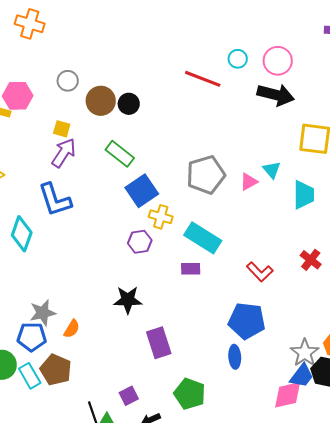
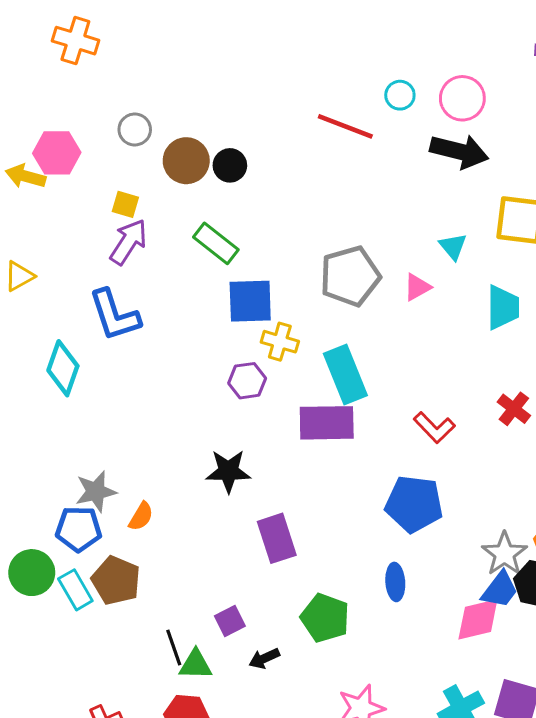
cyan triangle: (272, 170) -> (453, 247), moved
blue square: (142, 191) -> (250, 301), turned 32
cyan rectangle: (203, 238) -> (345, 374), turned 36
purple rectangle: (191, 269) -> (327, 423), size x1.8
blue ellipse: (235, 357) -> (395, 582), moved

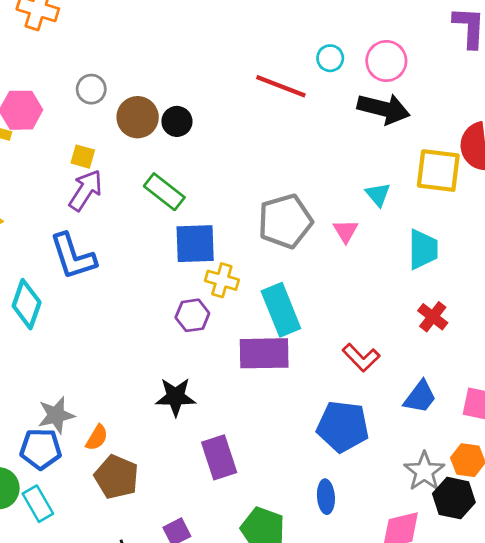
pink triangle: (417, 287) -> (346, 231), turned -32
red cross: (514, 409) -> (433, 317), moved
brown pentagon: (116, 580) -> (117, 477), moved
blue trapezoid: (500, 590) -> (420, 397), moved

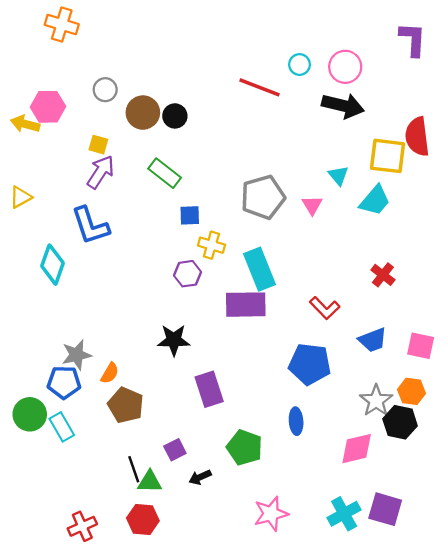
blue square: (195, 244) -> (190, 215), size x0.6
cyan trapezoid: (423, 249) -> (375, 201), moved, turned 40
blue trapezoid: (420, 397) -> (373, 340), turned 32

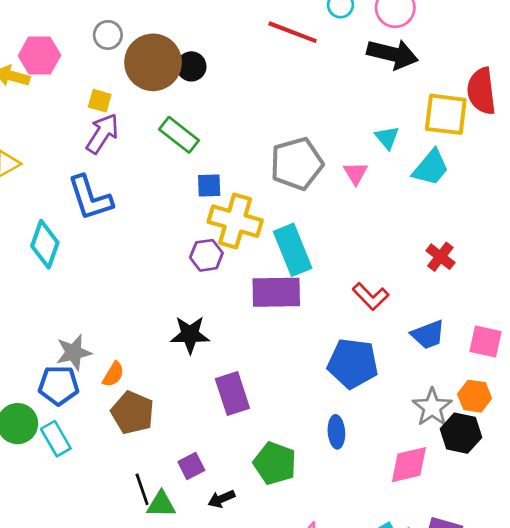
brown circle: (143, 113) -> (153, 62), size x1.4
yellow cross: (211, 245) -> (235, 221), size x1.6

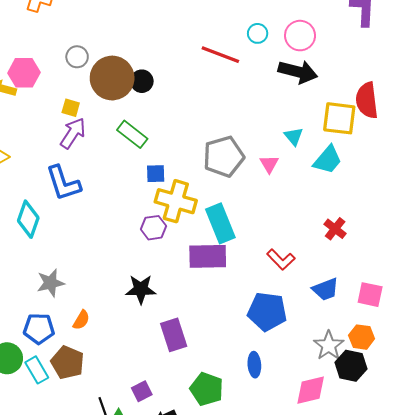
gray star: (74, 352) -> (51, 283), moved
brown pentagon: (133, 413) -> (68, 363), moved

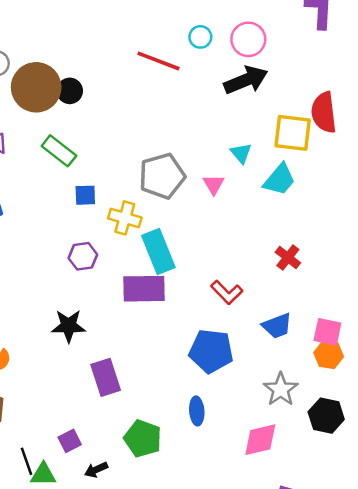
black arrow: (298, 72) -> (246, 80), turned -36
yellow cross: (176, 201) -> (125, 218), moved, size x0.7
orange hexagon: (362, 337) -> (329, 355), moved
black hexagon: (351, 366) -> (326, 416), moved

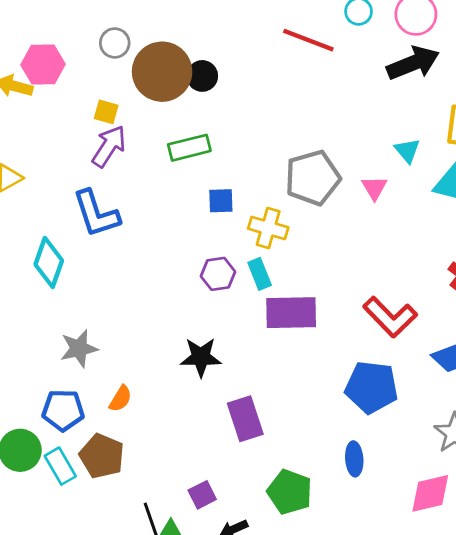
green rectangle: (59, 151) -> (189, 148), turned -52
cyan rectangle: (158, 252) -> (260, 274), moved, size x0.6
red L-shape: (227, 292) -> (390, 317), size x1.4

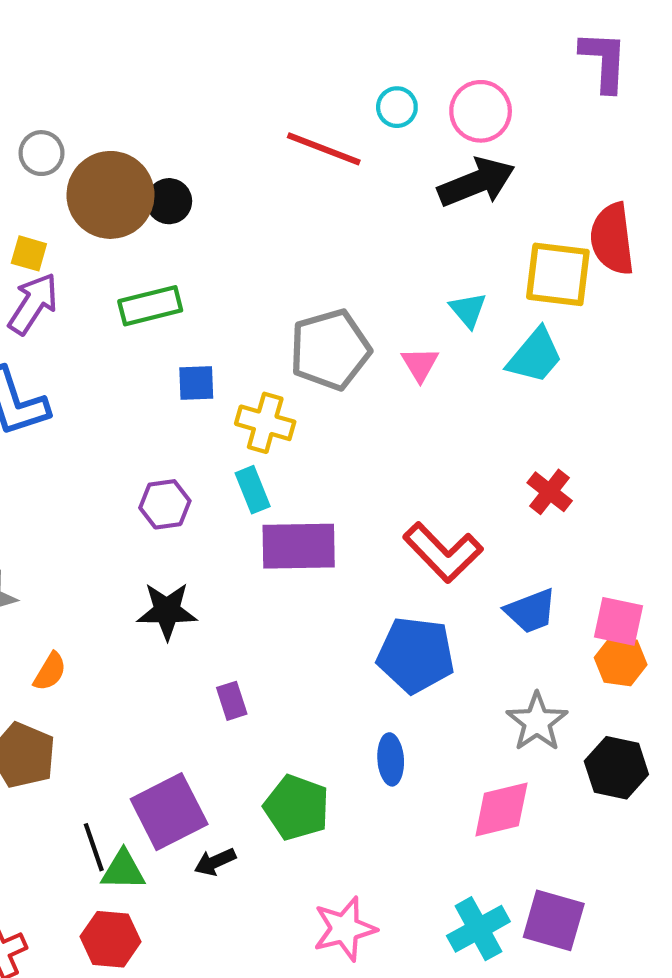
purple hexagon: (218, 274) -> (165, 504), moved
purple rectangle: (245, 419) -> (232, 701), size x0.6
purple square: (202, 495) -> (169, 812), size x1.8

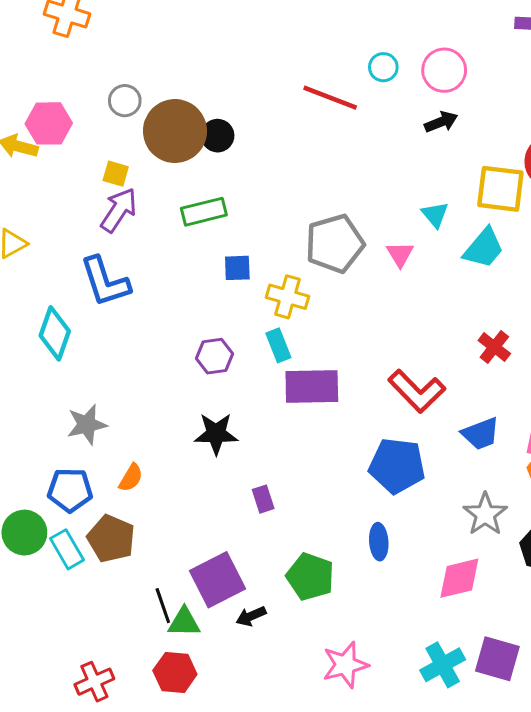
black arrow: (476, 182) -> (441, 122), size x0.6

